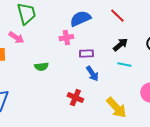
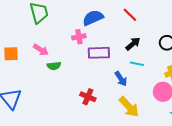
pink arrow: (16, 38) -> (41, 50), moved
purple rectangle: (86, 54) -> (99, 53), size x1.5
blue arrow: (92, 74) -> (121, 79), moved

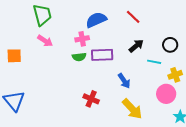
pink arrow: (41, 50) -> (45, 41), moved
cyan line: (137, 64) -> (154, 62), moved
green semicircle: (54, 66) -> (79, 57), moved

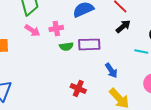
pink cross: (82, 39) -> (56, 28), moved
black arrow: (136, 46) -> (123, 26), moved

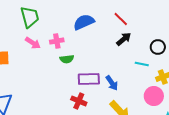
purple rectangle: (89, 44) -> (89, 79), moved

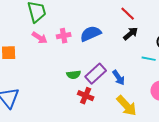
blue semicircle: (84, 22) -> (91, 34), moved
green semicircle: (67, 59) -> (74, 75), moved
purple rectangle: (89, 79) -> (96, 74), turned -40

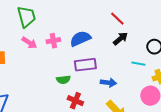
purple rectangle: (96, 74) -> (85, 65), moved, turned 35
blue arrow: (119, 78) -> (108, 83), turned -49

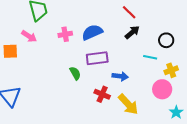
pink arrow: (29, 43) -> (29, 36), moved
green semicircle: (63, 80) -> (75, 73), turned -112
red cross: (75, 101) -> (102, 94), moved

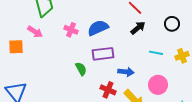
pink cross: (65, 34) -> (71, 30), turned 32
black circle: (166, 40) -> (172, 24), moved
yellow cross: (171, 70) -> (182, 56), moved
pink circle: (162, 89) -> (158, 85), moved

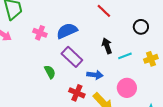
black arrow: (138, 28) -> (107, 46), moved, turned -70
cyan line: (156, 53) -> (125, 56), turned -32
purple rectangle: (103, 54) -> (72, 57), turned 50

